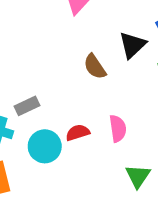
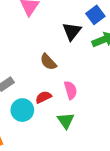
brown semicircle: (95, 67) -> (48, 62), moved
green triangle: (138, 176) -> (66, 121), moved

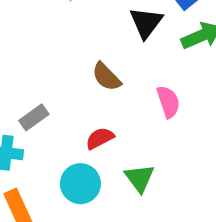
pink semicircle: (71, 90) -> (168, 102), moved
cyan circle: (22, 110) -> (80, 184), moved

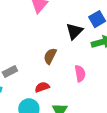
brown semicircle: (106, 77) -> (50, 56), turned 63

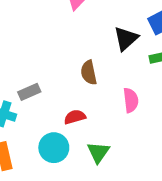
brown semicircle: (50, 56) -> (89, 73), turned -42

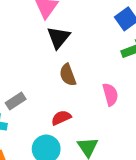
black triangle: (126, 38) -> (59, 37), moved

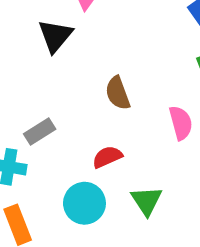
black triangle: (59, 37) -> (55, 36), moved

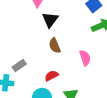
black triangle: (55, 36) -> (50, 20), moved

